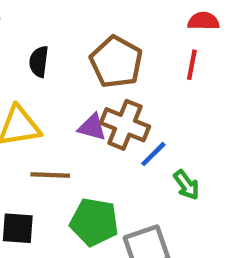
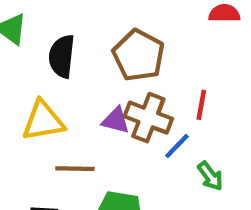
black semicircle: (39, 62) -> (62, 56), size x1.4
red line: (192, 65) -> (201, 105), moved

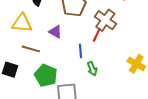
brown cross: (148, 118) -> (105, 20), moved
blue line: (177, 146) -> (80, 51), turned -64

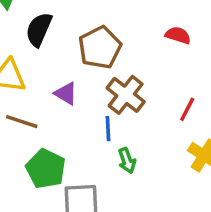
brown cross: (105, 20) -> (126, 95), moved
red line: (97, 35) -> (187, 109), moved

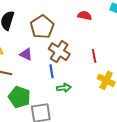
red line: (187, 109) -> (94, 56), turned -32
green arrow: (127, 161) -> (64, 88), turned -72

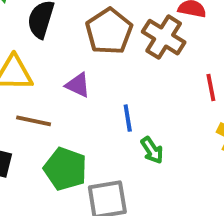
brown cross: (59, 52) -> (164, 37), moved
green arrow: (64, 88) -> (152, 150), turned 64

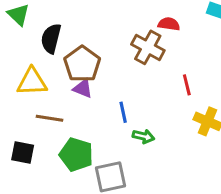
brown pentagon: (109, 31) -> (82, 64), moved
green arrow: (152, 150) -> (143, 136), turned -40

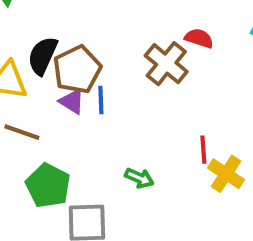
black semicircle: (51, 39) -> (43, 56), moved
red line: (187, 85) -> (203, 150), moved
blue line: (123, 112) -> (101, 100), moved

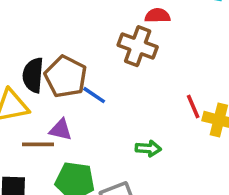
blue line: (101, 100) -> (94, 95), turned -35
purple triangle: (72, 101) -> (61, 130), moved

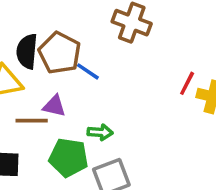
red line: (193, 106) -> (187, 83), turned 50
green arrow: (148, 148) -> (100, 132), moved

